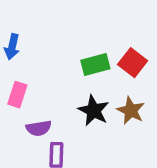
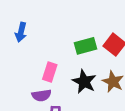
pink rectangle: (17, 95) -> (50, 72), moved

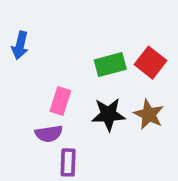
black star: (84, 82) -> (108, 114), turned -30

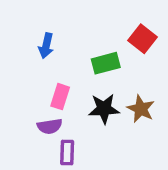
blue arrow: (20, 45) -> (46, 46), moved
red square: (151, 63) -> (142, 39), moved

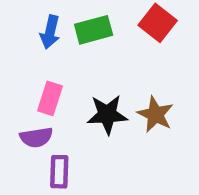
blue arrow: (46, 46) -> (50, 32), moved
green rectangle: (106, 63) -> (94, 30), moved

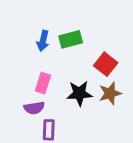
red square: (158, 23) -> (106, 64), moved
brown star: (155, 114) -> (110, 93), turned 30

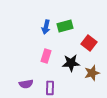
brown star: (110, 93) -> (92, 73), moved
purple semicircle: (34, 108) -> (26, 84), moved

